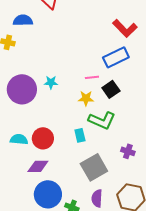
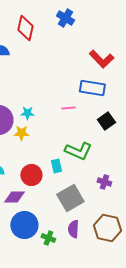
blue rectangle: (116, 57) -> (92, 88), turned 35
black square: (111, 89) -> (106, 121), moved
yellow star: (86, 98) -> (21, 133), moved
red circle: (43, 138) -> (31, 175), moved

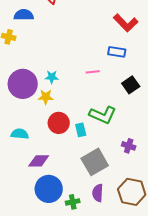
blue rectangle: (92, 88) -> (117, 52), size x0.7
red circle: (31, 175) -> (59, 123), moved
green cross: (48, 238) -> (73, 202), turned -32

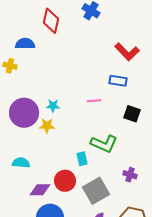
black square: (131, 85) -> (132, 114), turned -36
red circle: (59, 123) -> (65, 181), moved

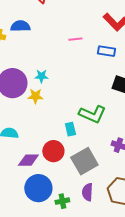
blue semicircle: (25, 44) -> (20, 26), moved
pink line: (94, 101) -> (75, 39), moved

